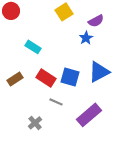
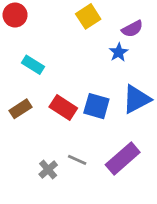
cyan rectangle: (33, 47) -> (33, 65), moved
gray line: (56, 102) -> (77, 160), moved

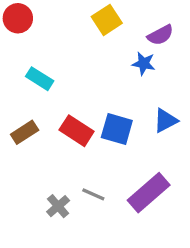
blue star: (119, 52) -> (144, 64), turned -30
blue triangle: (136, 99) -> (165, 121), size x0.7

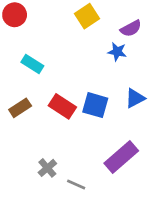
gray line: (93, 194) -> (76, 184), moved

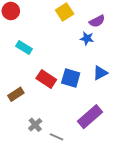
brown rectangle: (20, 108) -> (16, 94), moved

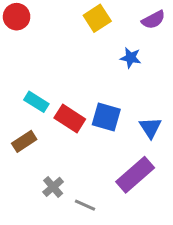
purple semicircle: (97, 21) -> (153, 20), moved
cyan rectangle: (24, 48) -> (36, 102), moved
blue triangle: (100, 73) -> (150, 128), moved, turned -35

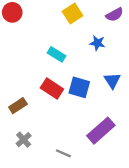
cyan rectangle: (36, 102) -> (57, 54), moved
blue triangle: (150, 128) -> (112, 81), moved
gray cross: (53, 187) -> (24, 140), moved

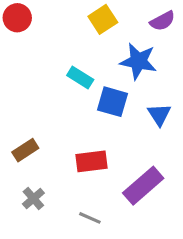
blue star: (97, 43) -> (138, 61), size x1.6
blue square: (79, 87) -> (112, 102), moved
red rectangle: (52, 89) -> (92, 161), moved, turned -40

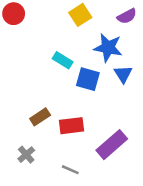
blue triangle: (159, 115) -> (123, 74), moved
brown rectangle: (25, 150) -> (40, 117), moved

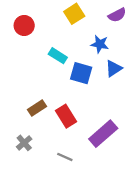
red circle: (14, 14) -> (24, 25), moved
blue star: (108, 48) -> (100, 44), size x0.7
blue triangle: (123, 74) -> (114, 69), turned 30
red rectangle: (72, 126) -> (66, 116), turned 65

